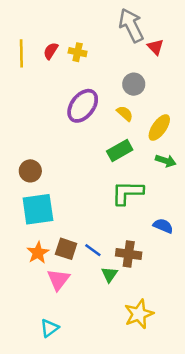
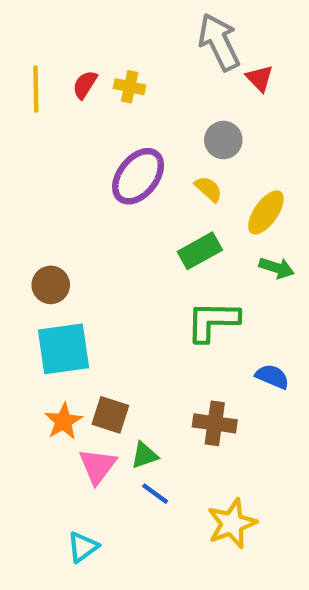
blue line: (93, 250) -> (155, 494), moved
green triangle: (109, 274) -> (144, 455), moved, turned 36

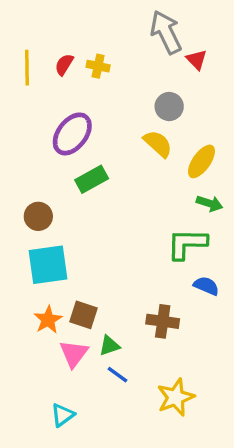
purple ellipse: (138, 176) -> (72, 134), moved
yellow semicircle: (208, 189) -> (158, 144), size x1.4
green rectangle: (200, 251) -> (92, 179), moved
green L-shape: (213, 321) -> (187, 244), moved

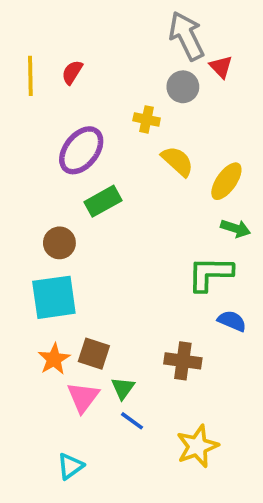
yellow cross: (98, 66) -> (147, 119), moved
gray circle: (169, 107) -> (183, 87), moved
brown circle: (38, 216) -> (59, 243), moved
green triangle: (109, 346) -> (123, 388), turned -35

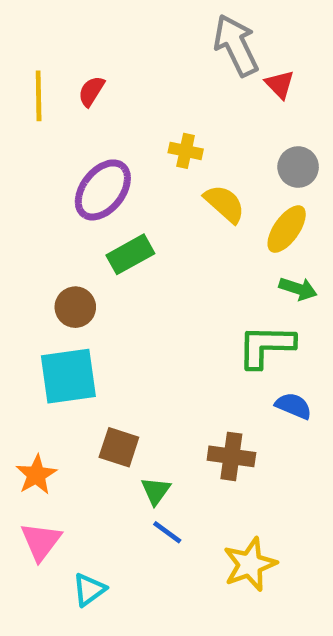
gray circle: (183, 87) -> (298, 167), moved
orange star: (54, 359) -> (36, 475), moved
pink triangle: (83, 397) -> (41, 541), moved

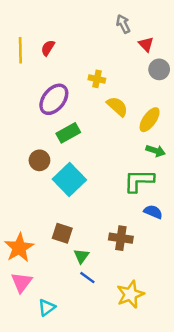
gray arrow: (236, 45) -> (123, 24), size x0.6
gray circle: (298, 167) -> (159, 69), moved
cyan square: (68, 376) -> (69, 179), moved, turned -36
orange star: (36, 475) -> (19, 248), size x1.4

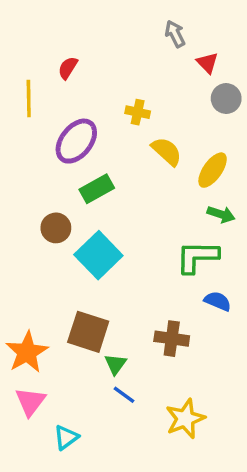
yellow line: (20, 50) -> (29, 99), moved
brown square: (62, 233) -> (88, 332), size x1.4

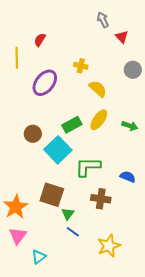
gray circle: (226, 99) -> (133, 70), moved
yellow ellipse: (213, 170) -> (99, 120), moved
green rectangle: (97, 189) -> (72, 125), moved
green L-shape: (197, 257) -> (88, 167), moved

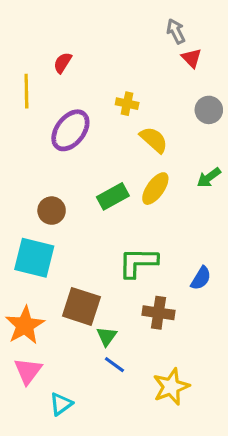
gray arrow: (103, 20) -> (176, 31), moved
green arrow: (130, 126) -> (209, 178), moved, turned 126
cyan square: (58, 150) -> (34, 258), moved, turned -32
blue semicircle: (128, 177) -> (201, 278), turned 98

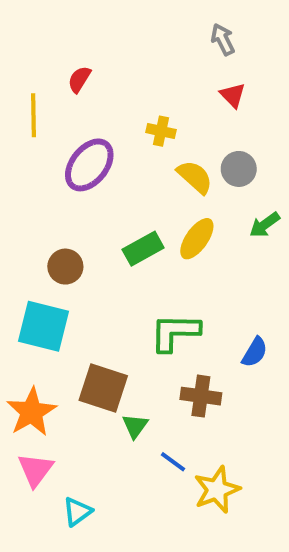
red triangle: (192, 58) -> (233, 95), moved
gray circle: (209, 110) -> (239, 169), moved
blue line: (114, 365) -> (173, 462), moved

